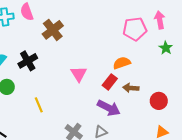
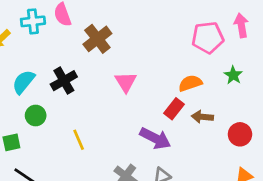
green star: (166, 48) -> (233, 75), moved
pink triangle: (79, 74) -> (126, 82), moved
purple arrow: (109, 108) -> (155, 138), moved

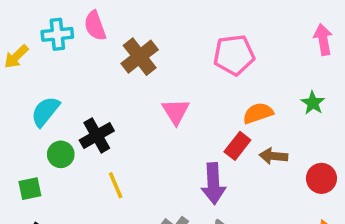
pink pentagon: (208, 38) -> (234, 55), moved
black cross: (64, 81) -> (97, 135), moved
purple arrow: (155, 138) -> (213, 183), turned 60

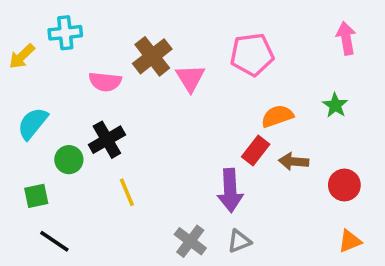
pink semicircle: (95, 26) -> (105, 82), moved, turned -64
cyan semicircle: (45, 111) -> (33, 123), moved
pink triangle: (176, 111) -> (190, 78), moved

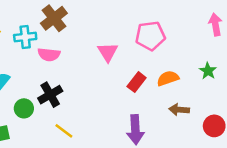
cyan cross: (65, 33) -> (25, 37), moved
brown cross: (152, 56) -> (54, 18), moved
red rectangle: (256, 151) -> (137, 82), moved
yellow line: (127, 192) -> (64, 131), turned -30

